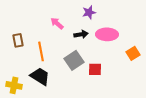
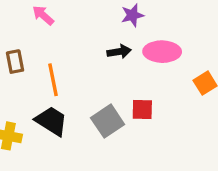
pink arrow: (57, 23) -> (43, 15), moved
gray square: (74, 60) -> (108, 121), moved

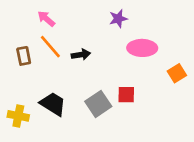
black arrow: (119, 52) -> (81, 55), moved
orange line: (53, 80) -> (50, 47), moved, turned -30

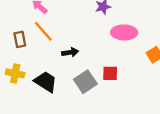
black arrow: (81, 55) -> (70, 52), moved
yellow cross: (18, 116) -> (15, 73), moved

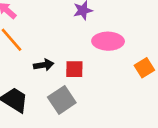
red square: (110, 73) -> (74, 69), moved

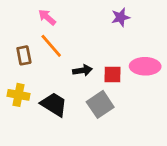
pink ellipse: (108, 41) -> (145, 66), moved

